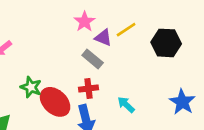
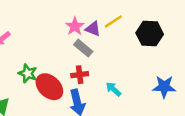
pink star: (85, 22) -> (75, 26), moved
blue star: (182, 102) -> (164, 87), turned -30

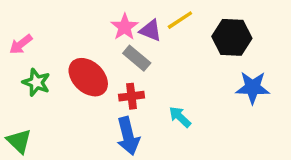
green star: (28, 73) -> (36, 82), moved
red ellipse: (49, 87) -> (88, 77), moved
blue star: (164, 87) -> (253, 88), moved

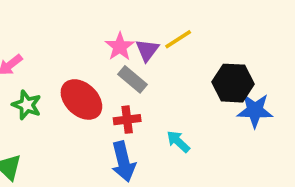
purple triangle: (151, 30) -> (147, 50), turned 45
black hexagon: (232, 37) -> (233, 83), moved

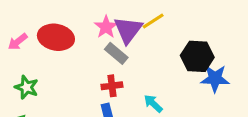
purple triangle: (147, 50) -> (128, 30), size x1.5
red ellipse: (81, 99) -> (56, 37), moved, turned -32
green star: (27, 105) -> (26, 87), moved

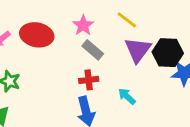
yellow line: (153, 21) -> (127, 20), turned 70
purple triangle: (128, 30) -> (138, 50), moved

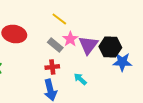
yellow line: (127, 20) -> (59, 19), moved
pink star: (83, 25) -> (70, 39), moved

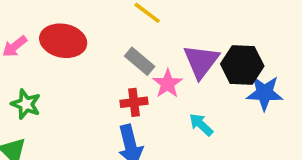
pink star: (70, 39) -> (168, 84), moved
cyan arrow: (80, 79) -> (201, 125), moved

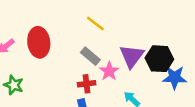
red ellipse: (63, 41) -> (39, 42), turned 72

